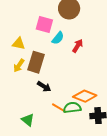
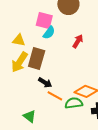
cyan semicircle: (58, 38) -> (49, 33), moved
yellow arrow: (19, 66) -> (19, 62), size x1.5
orange line: (59, 108) -> (55, 96), moved

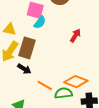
red arrow: (78, 41) -> (75, 36), moved
black arrow: (45, 83) -> (24, 69), moved

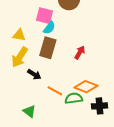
red arrow: (75, 36) -> (80, 52), moved
brown rectangle: (27, 48) -> (48, 48), moved

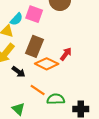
cyan semicircle: (49, 28) -> (16, 19), moved
orange diamond: (86, 87) -> (47, 64), moved
green triangle: (29, 111) -> (18, 109), moved

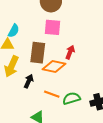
pink square: (34, 14) -> (53, 27), moved
black arrow: (19, 72) -> (29, 81), turned -88

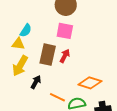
red arrow: (70, 52) -> (65, 56), moved
orange diamond: (54, 67) -> (90, 83), moved

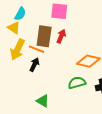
yellow triangle: (18, 44) -> (14, 28), turned 32
orange line: (57, 97) -> (37, 49), moved

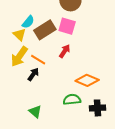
brown rectangle: (44, 36) -> (45, 30), moved, turned 40

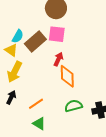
orange line: (38, 60) -> (36, 104), moved, turned -56
black arrow: (33, 74) -> (11, 97), moved
orange diamond: (87, 80) -> (67, 76), moved, turned 75

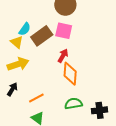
yellow arrow: (15, 72) -> (18, 64), turned -140

